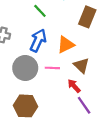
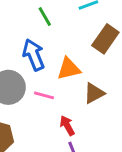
blue arrow: (38, 40) -> (34, 55), turned -60
brown triangle: (81, 65) -> (94, 93), moved, turned 35

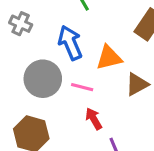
red arrow: (67, 126) -> (94, 119), moved

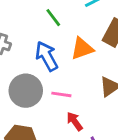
orange triangle: (109, 58) -> (82, 49), moved

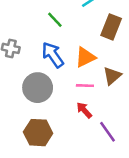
orange triangle: (82, 49) -> (85, 57), moved
pink line: (61, 94) -> (85, 86), moved

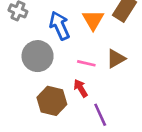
orange triangle: (85, 57) -> (93, 20), moved, turned -45
brown hexagon: (38, 133) -> (52, 101), moved

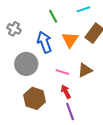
red arrow: (81, 88) -> (66, 92), moved

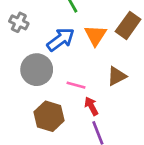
blue arrow: (44, 42) -> (61, 40), turned 75
pink line: (62, 72) -> (76, 85), moved

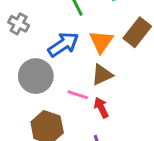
brown triangle: (117, 76) -> (102, 75), moved
red arrow: (91, 106) -> (101, 108), moved

